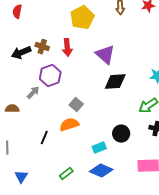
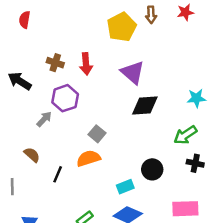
yellow pentagon: (82, 18) -> (122, 27), moved
black arrow: (21, 53) -> (20, 81), moved, turned 54
brown semicircle: (12, 109) -> (32, 155), moved, turned 40

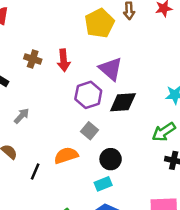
purple hexagon: (65, 98) -> (88, 95), moved
gray square: (97, 134) -> (90, 131), moved
black circle: (152, 169) -> (111, 159), moved

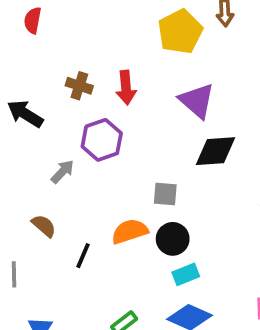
purple hexagon: (88, 95) -> (102, 140), moved
gray square: (90, 131) -> (165, 194), turned -35
black circle: (111, 159) -> (173, 239), moved

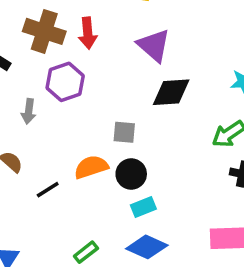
brown cross: (79, 86) -> (44, 31), size x1.6
gray arrow: (63, 172) -> (29, 111), turned 145
black line: (83, 256) -> (48, 190), turned 35

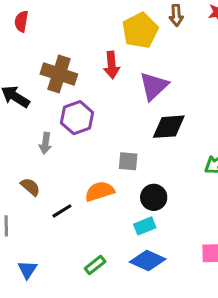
red arrow: (88, 33) -> (112, 65), moved
purple triangle: (154, 45) -> (154, 86), turned 36
black circle: (131, 174) -> (154, 197), moved

